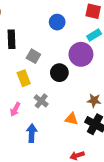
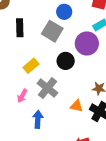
gray square: (33, 56) -> (52, 31), moved, size x1.5
yellow rectangle: (24, 78) -> (31, 66), turned 70
gray cross: (41, 101) -> (47, 88), size x1.5

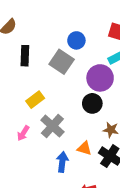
black circle: (66, 61) -> (92, 103), moved
blue arrow: (38, 119) -> (62, 162), moved

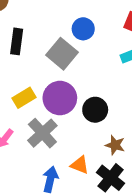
purple circle: (100, 78) -> (60, 98), moved

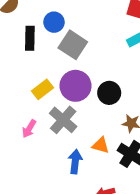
blue circle: (83, 29) -> (54, 22), moved

